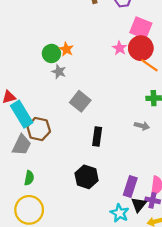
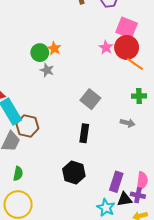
gray square: (80, 101) -> (90, 99), moved
black triangle: (139, 205) -> (125, 199), turned 42

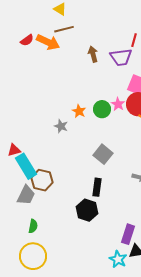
orange star: (54, 48) -> (79, 111), moved
green circle: (40, 53) -> (102, 109), moved
black hexagon: (74, 173) -> (87, 210), moved

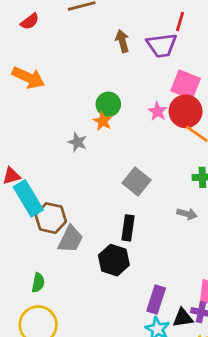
orange arrow: (48, 42) -> (28, 78), moved
green circle: (102, 109) -> (108, 104), moved
gray trapezoid: (26, 195) -> (70, 239), moved
purple rectangle: (128, 234) -> (156, 299), moved

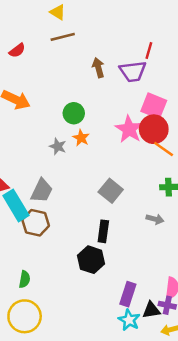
green circle: (108, 104) -> (74, 113), moved
pink star: (157, 111) -> (129, 129), size x1.6
gray star: (77, 142) -> (58, 146), moved
gray trapezoid: (70, 239) -> (42, 191), moved

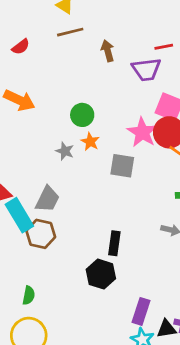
red line: (149, 50) -> (164, 47), turned 63
brown arrow: (98, 68) -> (108, 51), moved
gray square: (111, 191) -> (122, 166), moved, turned -30

